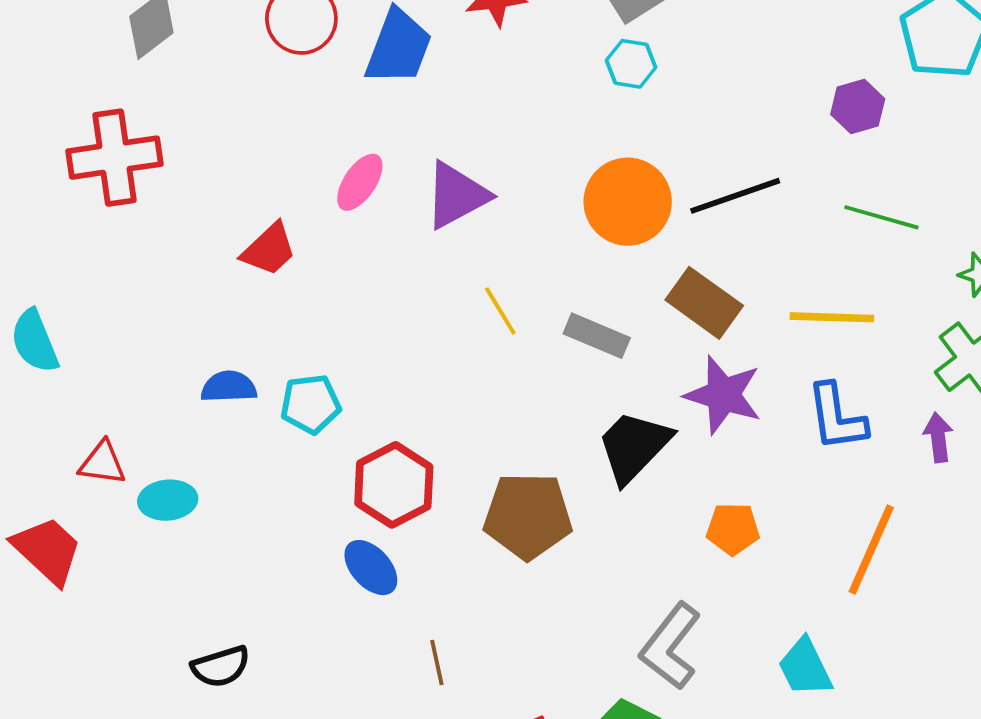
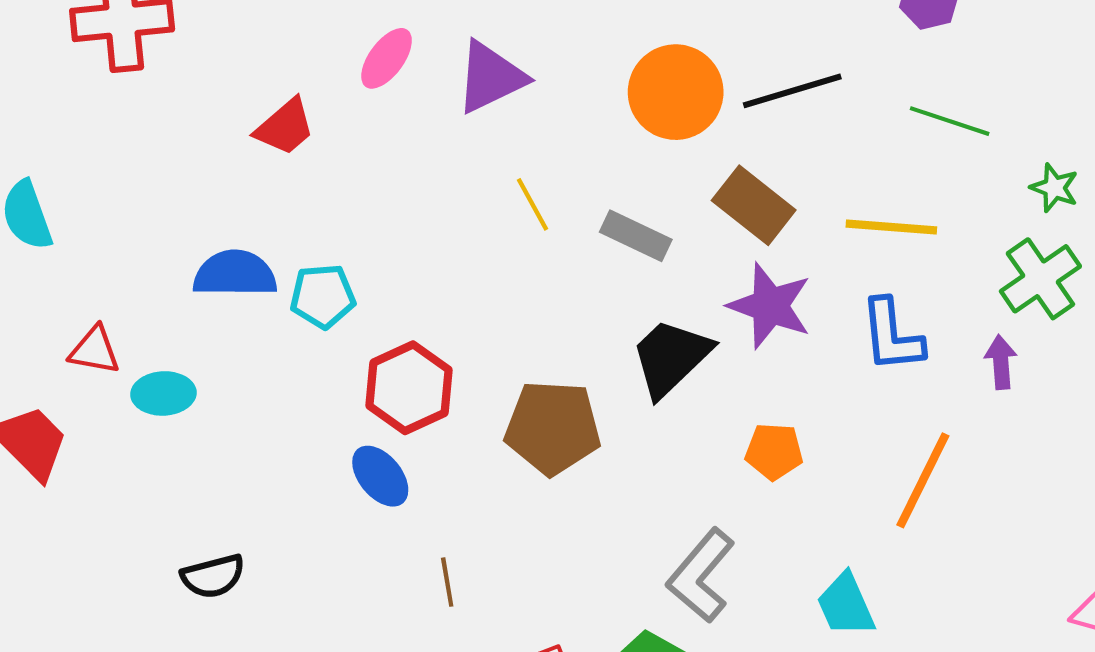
blue semicircle: (229, 387) -> (235, 274), size x1.4

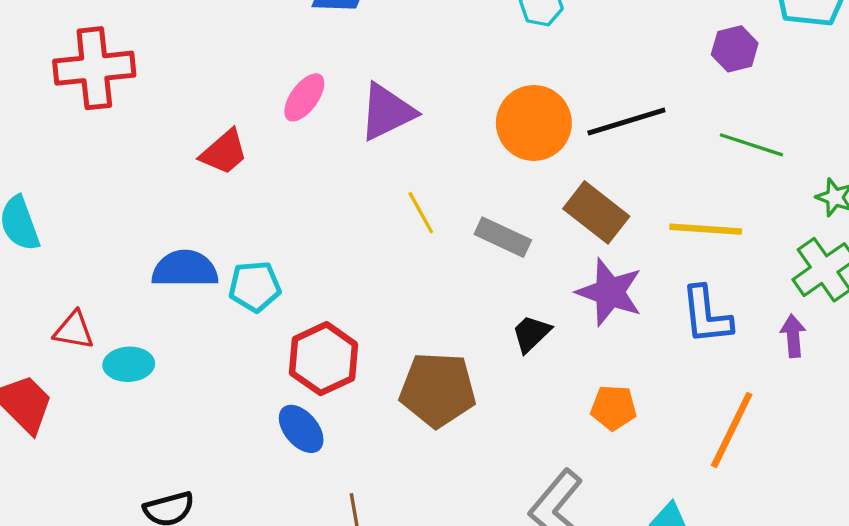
black trapezoid: (671, 357) -> (531, 334), size x0.6

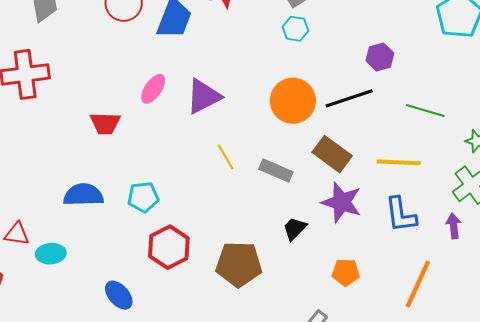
purple hexagon: (735, 49) -> (380, 57), moved
red trapezoid: (224, 152) -> (105, 123), turned 44
cyan pentagon: (255, 286) -> (143, 197), moved
blue ellipse: (301, 429) -> (119, 295), moved

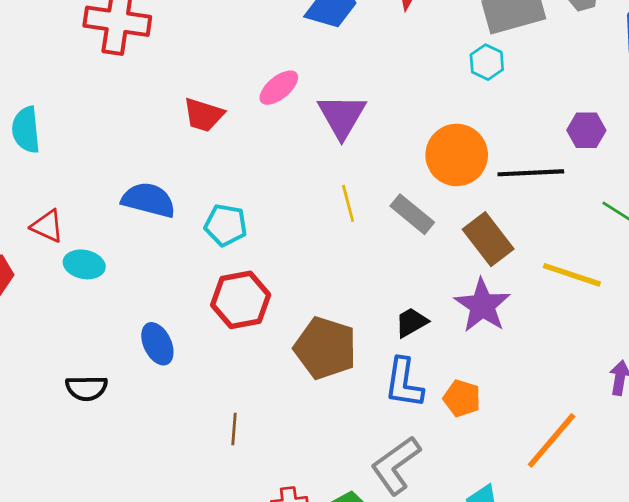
purple triangle: (204, 96) -> (342, 116), turned -48
gray rectangle: (276, 171) -> (412, 214), moved
blue L-shape: (401, 215) -> (404, 383), moved

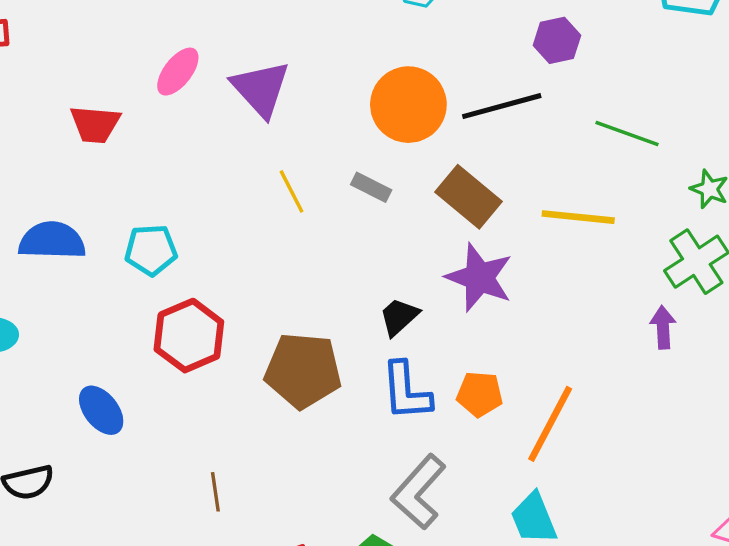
gray rectangle: (412, 214) -> (371, 187), size x0.7
orange line: (552, 440) -> (550, 424), moved

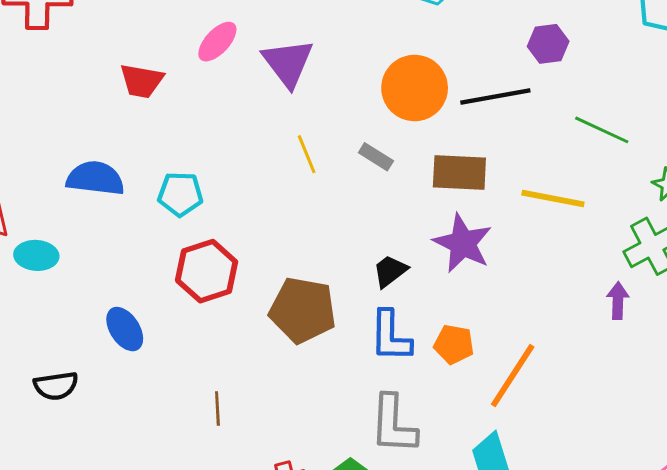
brown rectangle: (468, 197) -> (459, 173), turned -42
gray L-shape: (419, 492) -> (393, 424), turned -44

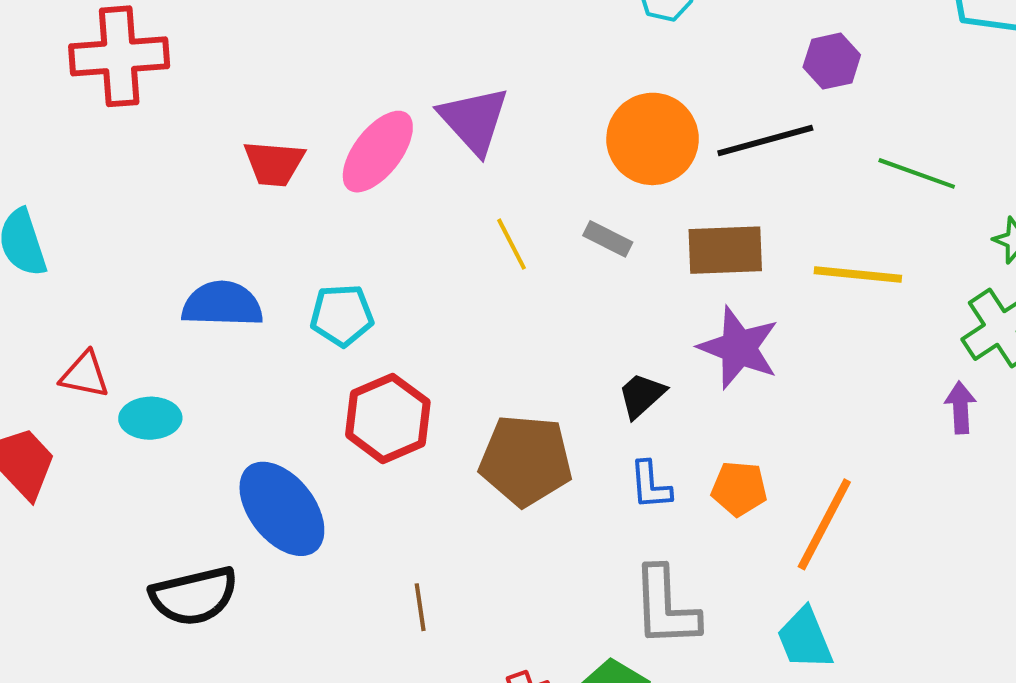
pink ellipse: (217, 42) -> (378, 152), moved, size x1.4
blue ellipse: (125, 329) -> (282, 509), size x1.6
blue L-shape: (390, 336) -> (650, 485), size x0.7
black semicircle: (56, 386) -> (194, 596), size x1.4

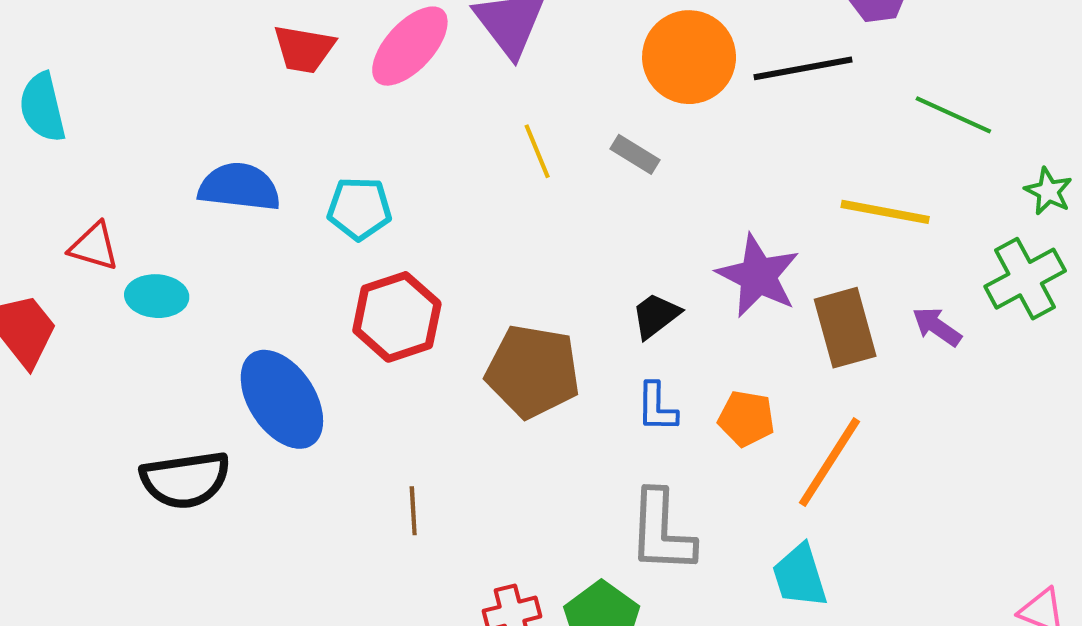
brown rectangle: (725, 250) -> (845, 328), moved, turned 72
purple arrow: (960, 408) -> (937, 327), moved, turned -57

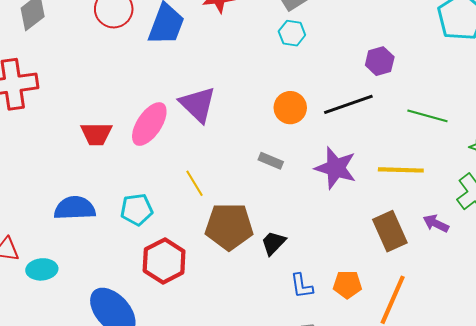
orange circle: (689, 57) -> (290, 108), size x0.7
yellow line: (537, 151) -> (195, 183), moved
purple star: (758, 276) -> (336, 168), moved
black trapezoid: (656, 316) -> (273, 243), moved
brown pentagon: (533, 371) -> (229, 226), moved

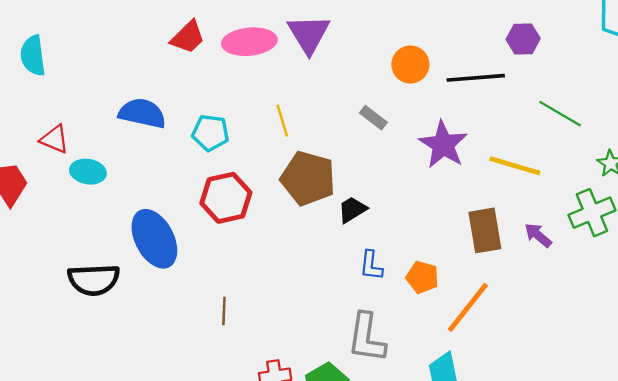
pink ellipse: (149, 124) -> (249, 42), turned 36
red trapezoid: (96, 134) -> (188, 37), turned -60

